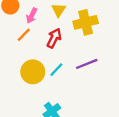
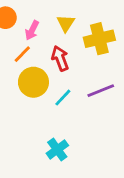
red arrow: (54, 38) -> (60, 58), turned -48
yellow circle: (33, 72) -> (33, 82), moved

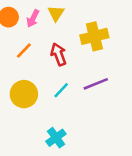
yellow triangle: (66, 23) -> (56, 13), moved
pink arrow: (32, 30) -> (33, 18), moved
yellow circle: (33, 82) -> (24, 94), moved

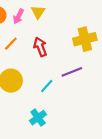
yellow cross: (94, 36) -> (85, 39), moved
cyan line: (61, 90) -> (47, 86), moved

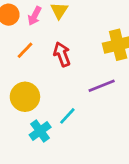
cyan line: (47, 86) -> (67, 116), moved
cyan cross: (38, 118) -> (40, 131), moved

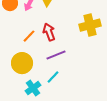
orange line: (25, 50) -> (29, 36), moved
purple line: (102, 86) -> (56, 55), moved

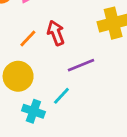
purple line: (56, 55) -> (81, 65), moved
cyan cross: (33, 88) -> (33, 111), turned -35

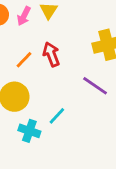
purple line: (81, 65) -> (95, 86), moved, turned 56

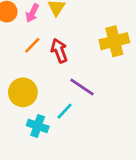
orange line: (24, 60) -> (32, 45), moved
purple line: (95, 86) -> (82, 87), moved

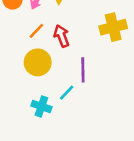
purple line: (82, 87) -> (83, 70), turned 55
yellow circle: (23, 92) -> (38, 62), moved

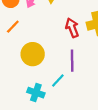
orange line: (36, 31) -> (13, 27), moved
red arrow: (62, 36) -> (72, 28), moved

